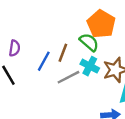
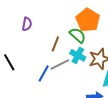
purple semicircle: (15, 48) -> (27, 24), moved
blue line: (44, 61) -> (44, 73), moved

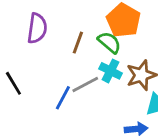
purple semicircle: (27, 24) -> (37, 28), size x1.5
brown line: (55, 44) -> (78, 43), moved

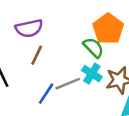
purple semicircle: (37, 28) -> (29, 28), turned 64
brown line: (78, 43) -> (37, 55), moved

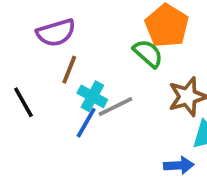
cyan cross: (92, 74) -> (92, 96), moved

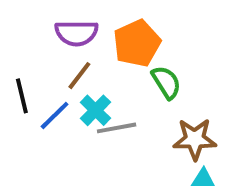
orange pentagon: (167, 26) -> (137, 43), moved
blue line: (86, 123) -> (55, 115), moved

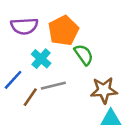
brown line: (79, 76) -> (30, 97), moved
cyan cross: (95, 110) -> (41, 59), moved

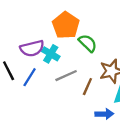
purple semicircle: (24, 26) -> (32, 48), moved
brown line: (30, 97) -> (87, 87), moved

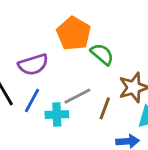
cyan cross: (51, 54) -> (57, 115), moved, turned -30

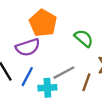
orange pentagon: (74, 34) -> (43, 23), moved

